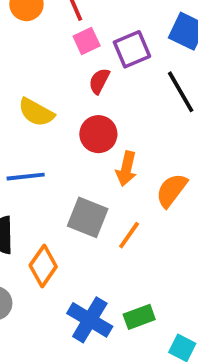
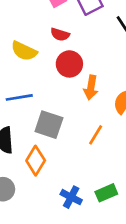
red semicircle: (99, 81) -> (60, 34), moved, turned -96
gray square: (88, 217) -> (49, 125), moved
blue cross: (90, 320) -> (71, 197), size x0.7

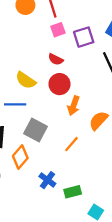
yellow semicircle: (24, 51) -> (26, 80), moved
blue cross: (71, 197) -> (47, 180), moved

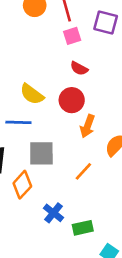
purple square: (84, 37) -> (106, 22), moved, turned 30
red semicircle: (56, 59) -> (79, 68), moved
gray square: (35, 130) -> (41, 153), turned -30

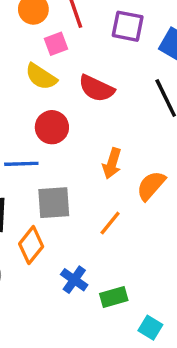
pink square: (72, 36) -> (56, 44), moved
red semicircle: (79, 68) -> (96, 88), size x1.5
yellow semicircle: (32, 94) -> (41, 77), moved
red circle: (72, 100) -> (52, 127), moved

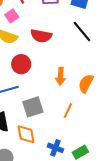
orange diamond: (31, 245) -> (26, 134), turned -35

